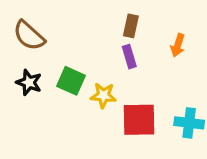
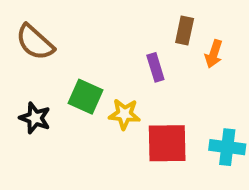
brown rectangle: (131, 26) -> (185, 31), moved
black star: (29, 82) -> (35, 118), moved

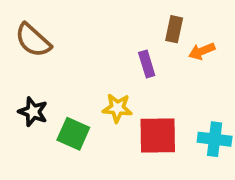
orange arrow: (214, 54) -> (202, 51), turned 50
green square: (85, 97) -> (73, 134), moved

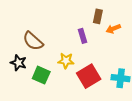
brown semicircle: (33, 40) -> (33, 41), moved
red square: (158, 136) -> (89, 76), turned -30

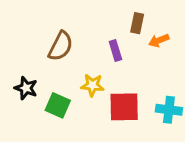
brown semicircle: (33, 41) -> (61, 46), moved, turned -105
red square: (89, 76) -> (124, 107), turned 30

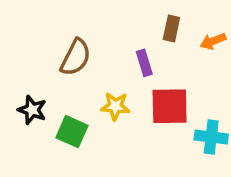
orange arrow: (159, 40) -> (213, 41), moved
red square: (124, 107) -> (170, 106), moved

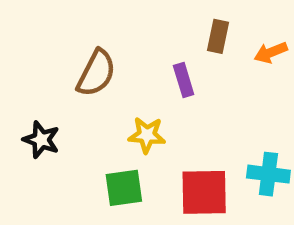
red square: (170, 106) -> (204, 192), moved
green square: (72, 132) -> (124, 188), moved, turned -32

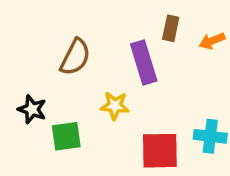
purple rectangle: (184, 80) -> (144, 62), size x1.6
green square: (124, 188) -> (66, 136), moved

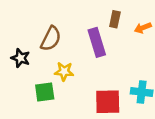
yellow star: (115, 106) -> (64, 71), moved
black star: (32, 109) -> (20, 58), moved

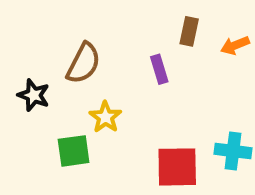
purple rectangle: (97, 42) -> (159, 69), size x0.6
yellow star: (64, 71) -> (105, 117), turned 30

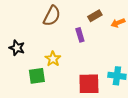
brown rectangle: (189, 31) -> (95, 16), turned 48
brown semicircle: (83, 63) -> (52, 16), moved

